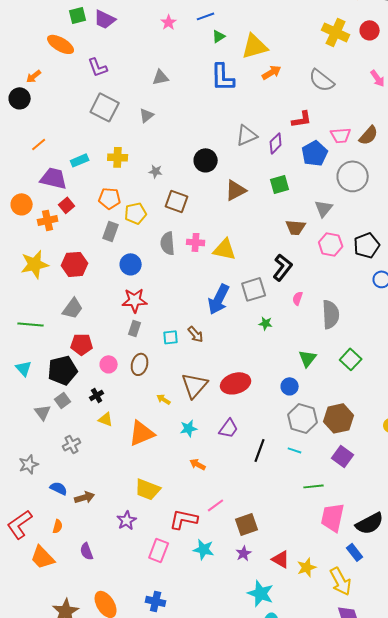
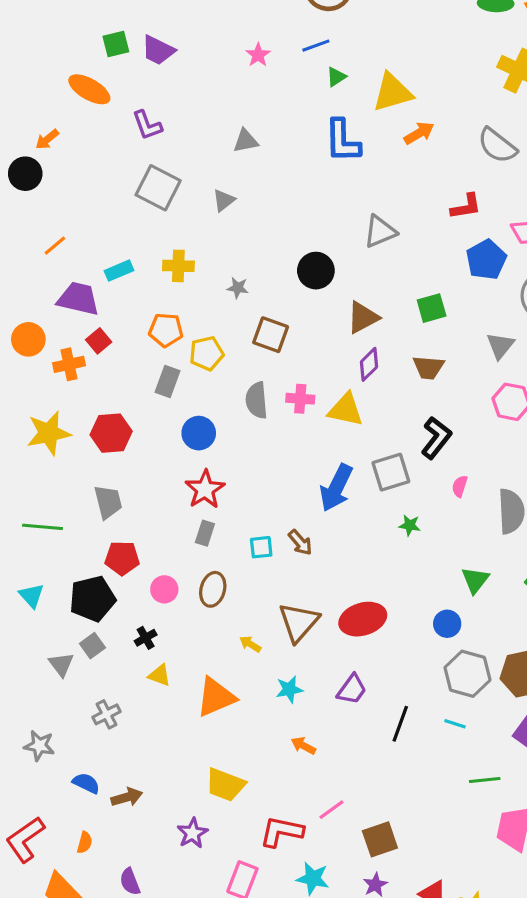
purple diamond: (276, 143) -> (369, 364), moved
brown trapezoid: (296, 227) -> (428, 367), moved
red star: (135, 300) -> (205, 489), turned -30
gray trapezoid: (73, 308) -> (108, 502), turned -50
gray star: (29, 464) -> (39, 746), turned 30

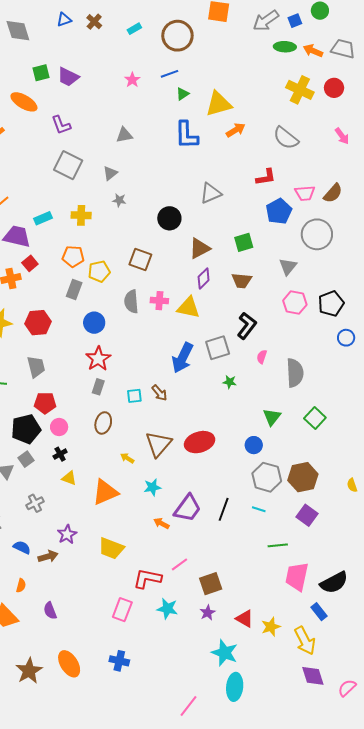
gray star: (238, 288) -> (119, 200), moved
pink circle: (164, 589) -> (59, 427), moved
purple trapezoid: (352, 689) -> (188, 508), moved, size x1.4
purple star: (192, 833) -> (67, 534), moved

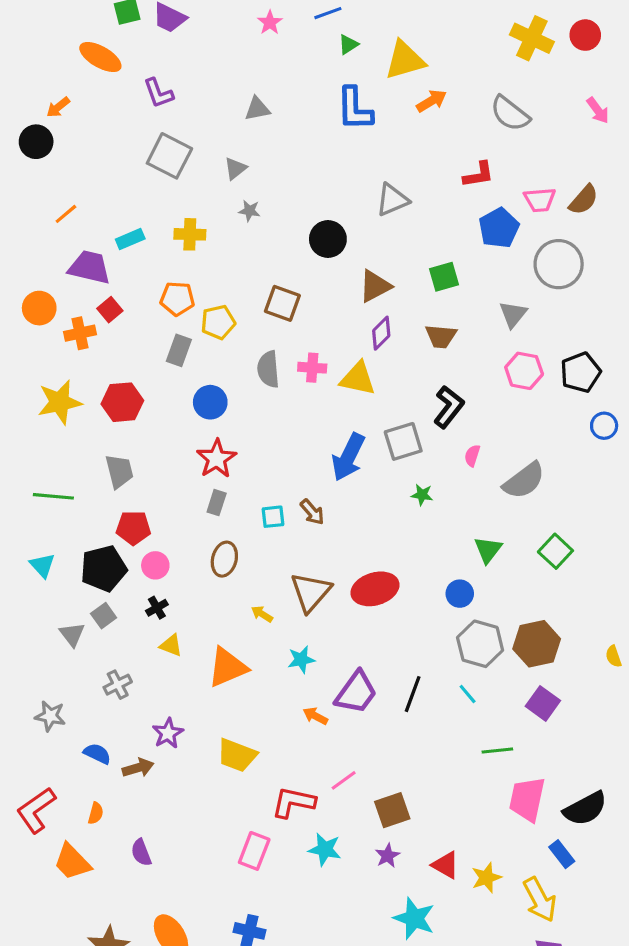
gray semicircle: (295, 373) -> (524, 481), turned 56
cyan line: (259, 509) -> (468, 694), turned 32

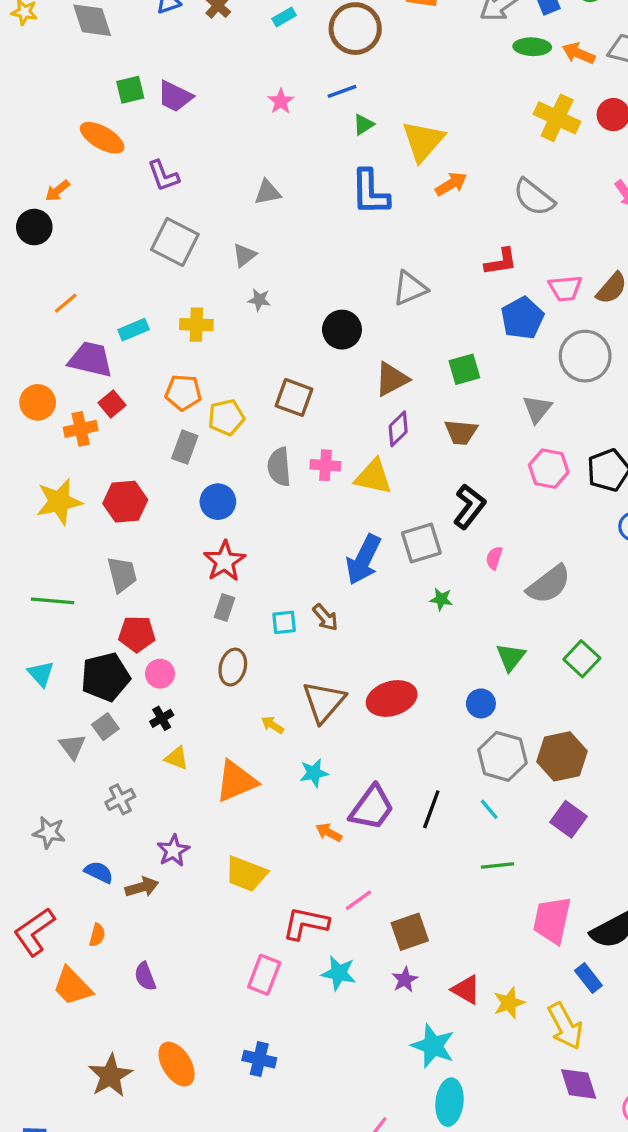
yellow triangle: (405, 60) -> (423, 141), turned -33
green line: (497, 751) -> (497, 866), moved

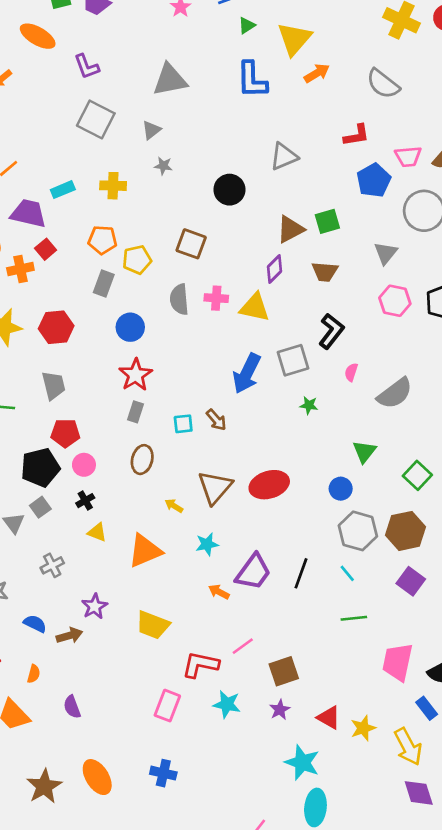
gray triangle: (268, 192) -> (170, 80), size x1.6
brown triangle: (392, 379) -> (290, 229), moved
green square: (582, 659) -> (417, 475), moved

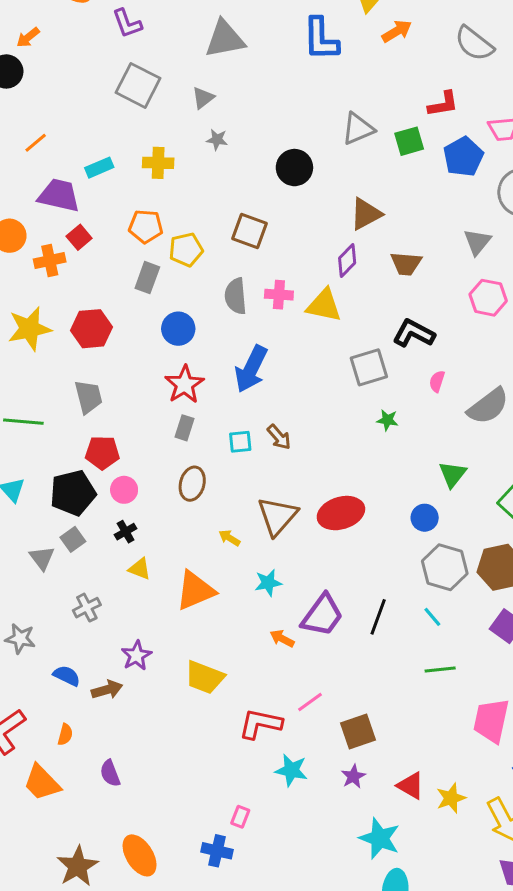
green square: (327, 221) -> (409, 141), moved
black L-shape: (331, 331) -> (414, 333), turned -100
blue arrow: (247, 374) -> (251, 369), moved
pink rectangle: (167, 706) -> (240, 817), moved, size x0.6

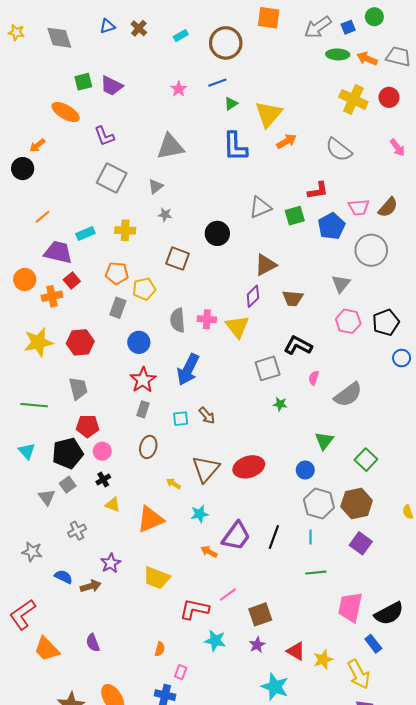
brown square: (250, 231) -> (178, 259), moved
yellow triangle: (324, 305) -> (237, 327), turned 40
cyan line: (432, 617) -> (311, 537), turned 40
orange semicircle: (65, 735) -> (160, 649), moved

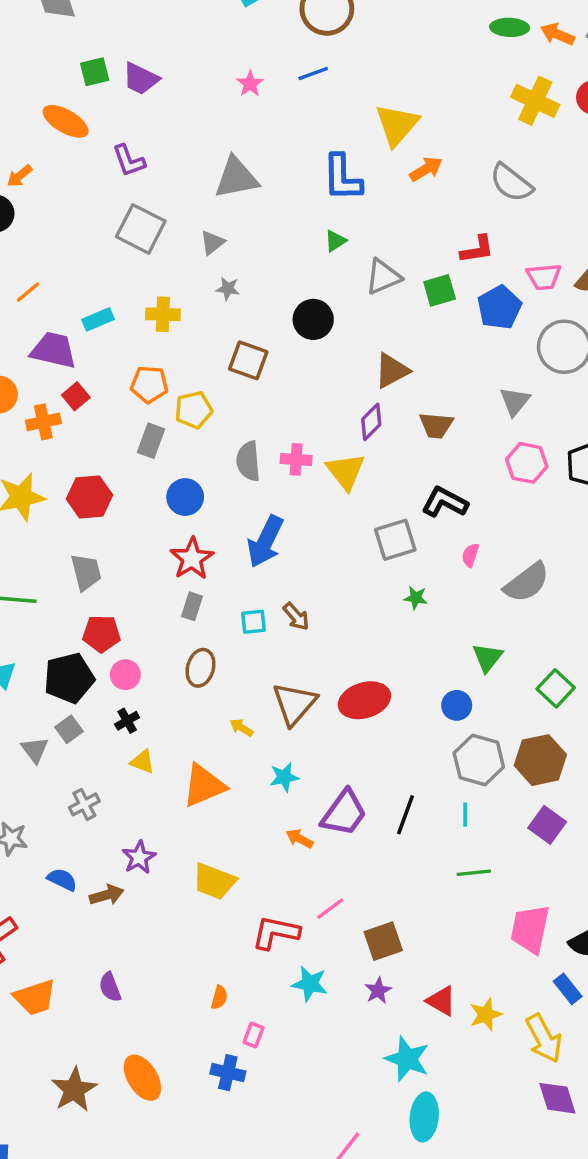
green triangle: (231, 104) -> (335, 241), moved
orange trapezoid: (47, 649) -> (35, 997), turned -64

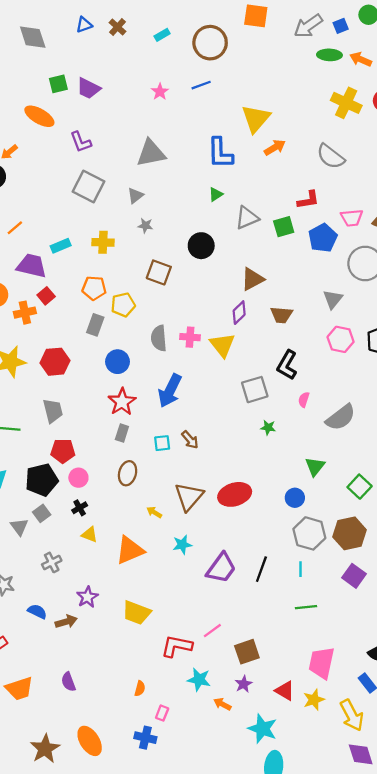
black L-shape: (445, 502) -> (287, 365), turned -88
orange arrow: (300, 839) -> (222, 704), moved
pink trapezoid: (530, 929) -> (322, 663), moved

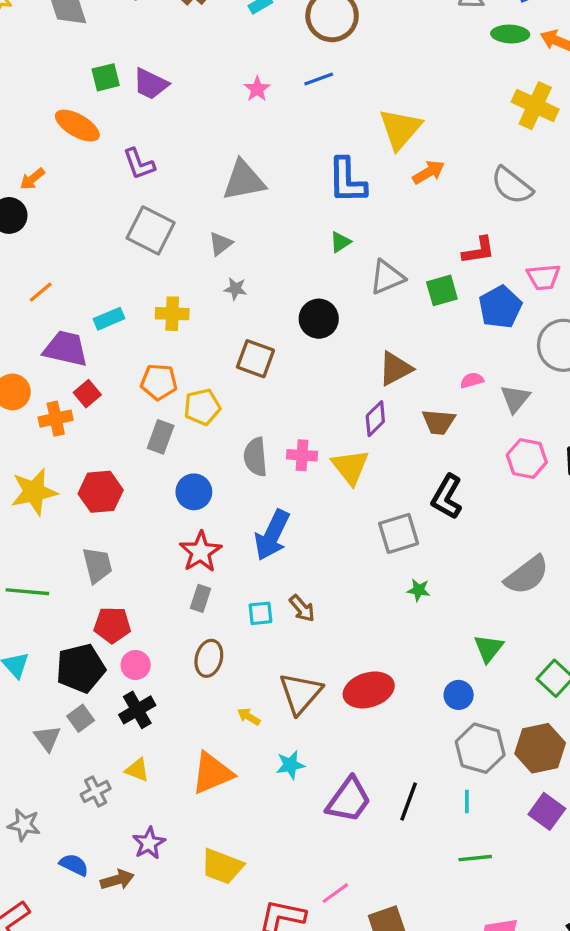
pink semicircle: (304, 400) -> (472, 380), moved, turned 56
black cross: (80, 508) -> (137, 710), size x1.5
yellow triangle: (90, 535) -> (137, 770), moved

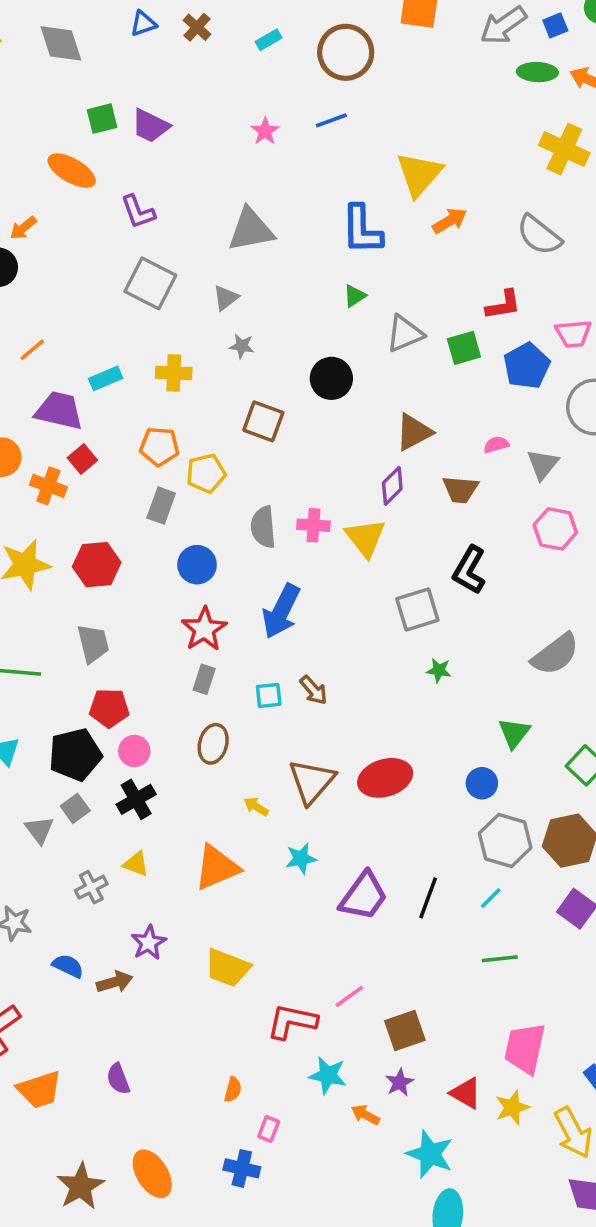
orange cross: (56, 419) -> (48, 486), turned 32
cyan line: (467, 801) -> (491, 898), turned 45

